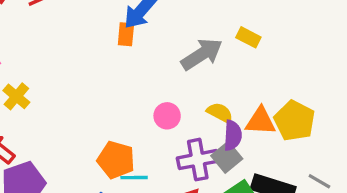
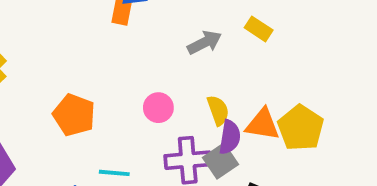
gray arrow: (202, 54) -> (204, 43), size x0.7
yellow semicircle: (220, 113) -> (218, 110), turned 36
orange pentagon: (116, 160) -> (74, 115), moved

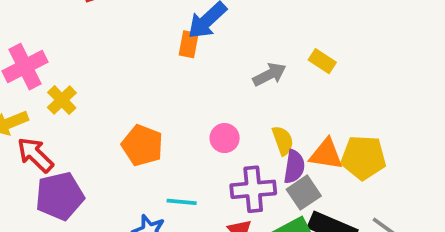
yellow pentagon: (301, 128) -> (363, 158), turned -30
gray square: (220, 161) -> (304, 193), moved

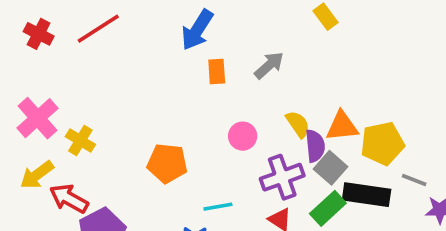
orange rectangle: (189, 44) -> (217, 71), moved
yellow rectangle: (322, 61) -> (326, 17), moved, turned 35
yellow pentagon: (363, 158) -> (382, 143), moved

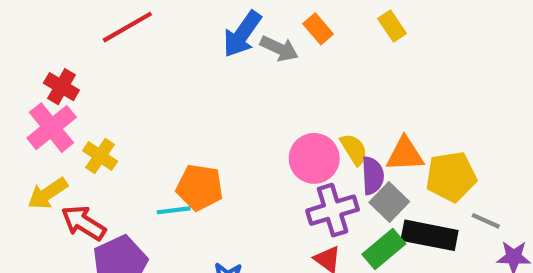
red cross: (39, 34) -> (61, 87), moved
gray arrow: (269, 65) -> (279, 49), moved, turned 64
orange rectangle: (217, 71) -> (318, 29), moved, turned -40
pink circle: (243, 136) -> (314, 158), moved, size x1.5
cyan line: (218, 207) -> (174, 210), moved

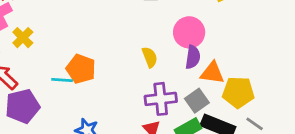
yellow semicircle: (354, 149) -> (150, 57), moved
pink circle: (314, 158) -> (189, 32), moved
purple semicircle: (373, 176) -> (193, 57), moved

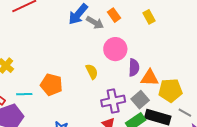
pink circle: (189, 32) -> (115, 49), moved
yellow semicircle: (150, 57) -> (92, 72), moved
cyan line: (62, 80) -> (24, 94), moved

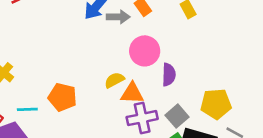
gray arrow: (95, 23) -> (118, 17), turned -30
yellow semicircle: (92, 72) -> (114, 80), turned -91
orange triangle: (150, 78) -> (132, 93), moved

